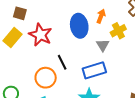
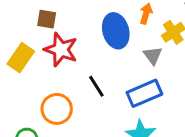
brown square: (20, 13) -> (47, 19), moved
orange circle: (46, 78) -> (57, 109), moved

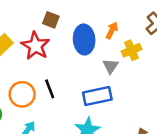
brown square: (47, 19) -> (51, 20), moved
black line: (96, 86) -> (50, 89), moved

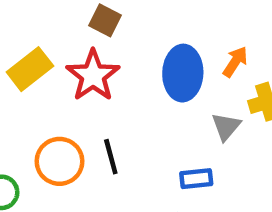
brown square: (51, 20) -> (105, 20), moved
blue rectangle: (97, 96) -> (196, 179), size x0.6

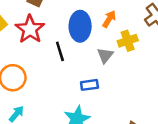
black line: (111, 157) -> (60, 51), moved

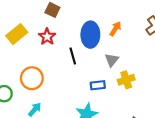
red star: (30, 29) -> (47, 37), size x0.7
yellow cross: (128, 41) -> (126, 80), moved

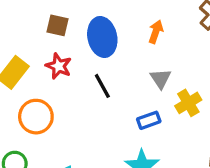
blue ellipse: (90, 35) -> (102, 37), moved
orange circle: (32, 78) -> (36, 117), moved

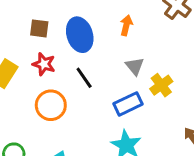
orange circle: (36, 117) -> (51, 105), moved
blue rectangle: (149, 120) -> (128, 104), size x1.4

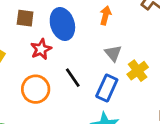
red star: (44, 64) -> (41, 49), moved, turned 30
black line: (84, 78) -> (73, 78), moved
blue rectangle: (128, 104) -> (107, 88), turned -40

